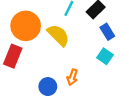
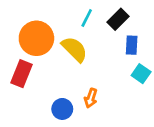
blue rectangle: (107, 32) -> (132, 45), turned 35
cyan square: (105, 56) -> (141, 74), moved

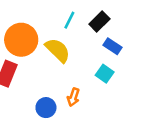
blue rectangle: (132, 45) -> (112, 46), turned -60
cyan square: (141, 74) -> (105, 74), moved

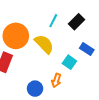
blue rectangle: (112, 46) -> (87, 49), moved
cyan square: (105, 74) -> (69, 62), moved

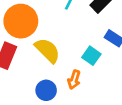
yellow semicircle: (44, 44) -> (47, 50), moved

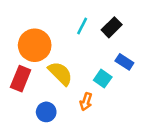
blue circle: (46, 90) -> (46, 112), moved

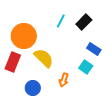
cyan square: (103, 79) -> (86, 67), moved

